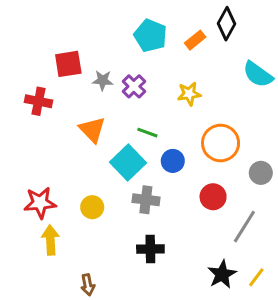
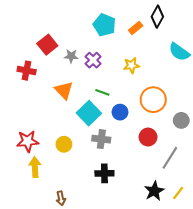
red square: (68, 64) -> (47, 45), turned -30

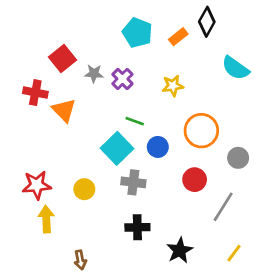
orange triangle: (64, 90) -> (64, 110), moved
black star: (154, 191) -> (180, 250), moved

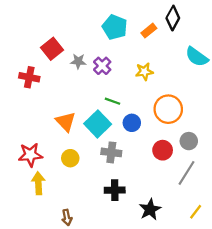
orange triangle: (64, 110) -> (66, 122), moved
gray circle: (238, 158) -> (189, 141), moved

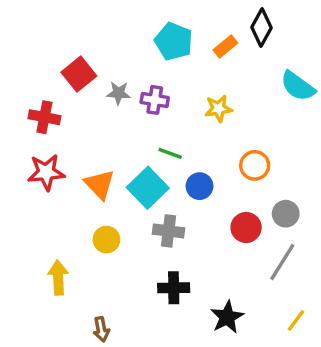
purple cross: (102, 66) -> (155, 100), turned -36
orange circle: (168, 109) -> (255, 165), size x0.7
red star: (30, 155) -> (46, 172), moved

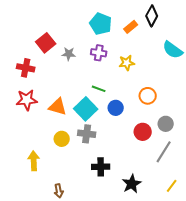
purple cross: (155, 100) -> (99, 53), moved
orange triangle: (100, 184) -> (58, 107), turned -30
gray cross: (168, 231) -> (87, 134), moved

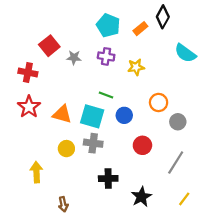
red star: (27, 100) -> (29, 107), turned -30
cyan square: (86, 109) -> (92, 116), turned -30
gray circle: (166, 124) -> (178, 122), moved
red circle: (143, 132) -> (142, 145), moved

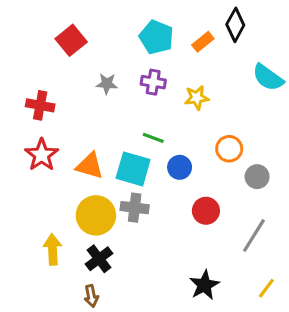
red square: (49, 46) -> (71, 40), moved
yellow circle: (66, 149) -> (96, 215), size x1.6
black cross: (108, 179) -> (99, 259), moved, turned -36

